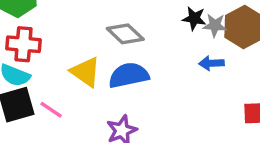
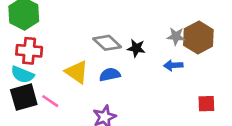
black star: (194, 18) -> (136, 48), moved
blue semicircle: (129, 75) -> (110, 75), size x0.7

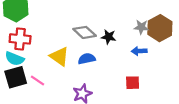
red square: (206, 104) -> (133, 83), moved

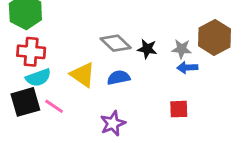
gray star: (141, 27) -> (182, 49), moved
cyan semicircle: (15, 59) -> (38, 78), moved, turned -42

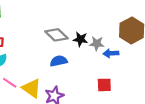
gray star: (182, 49) -> (97, 44), moved
yellow triangle: (83, 75) -> (31, 88), moved

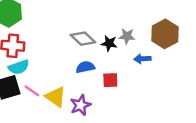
gray star: (97, 44) -> (127, 36), moved
red square: (104, 85) -> (110, 80), moved

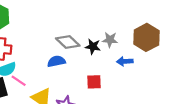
blue semicircle: (85, 67) -> (56, 61), moved
pink line: (32, 91) -> (19, 81), moved

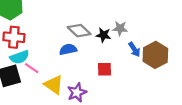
brown hexagon: (146, 37) -> (155, 55), moved
blue arrow: (125, 61) -> (134, 49), turned -120

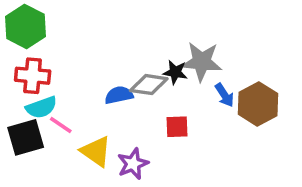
gray star: (120, 28) -> (202, 62), size x1.6
gray diamond: (79, 31) -> (149, 85), moved, turned -35

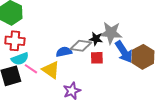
blue arrow: (225, 95) -> (124, 52), size x1.6
red square: (177, 127) -> (97, 58), moved
yellow triangle: (96, 151) -> (51, 70), moved

